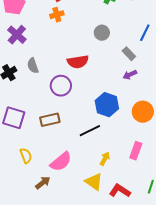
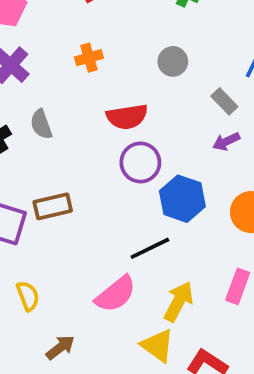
orange cross: (57, 15) -> (89, 58), moved
purple circle: (61, 86) -> (140, 162), moved
brown rectangle: (50, 120) -> (53, 206), moved
yellow arrow: (105, 159) -> (179, 302), size x1.5
pink semicircle: (61, 162) -> (116, 294), moved

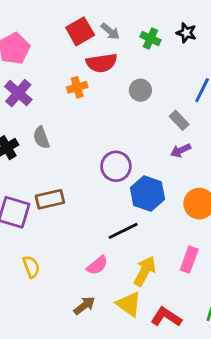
red semicircle: (127, 117) -> (102, 63), moved
pink semicircle: (116, 294) -> (97, 265), size x0.7
brown arrow: (60, 347) -> (84, 306), moved

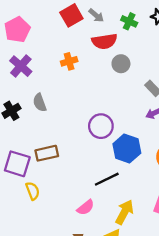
red semicircle: (102, 63) -> (104, 41), moved
yellow semicircle: (31, 267) -> (33, 191), moved

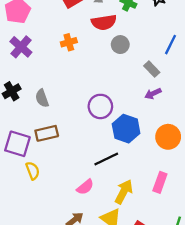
gray semicircle: (40, 103) -> (42, 98), moved

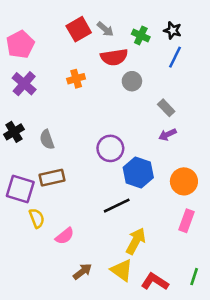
blue line: (170, 45) -> (175, 57), moved
pink rectangle: (160, 182) -> (186, 221), moved
pink semicircle: (85, 187) -> (65, 236), moved

